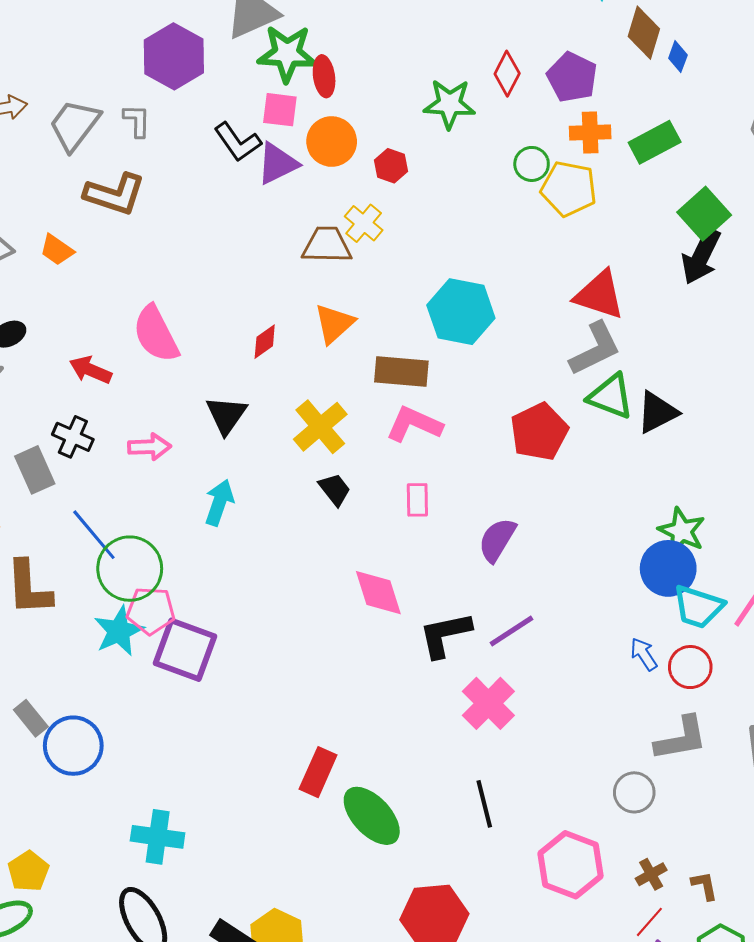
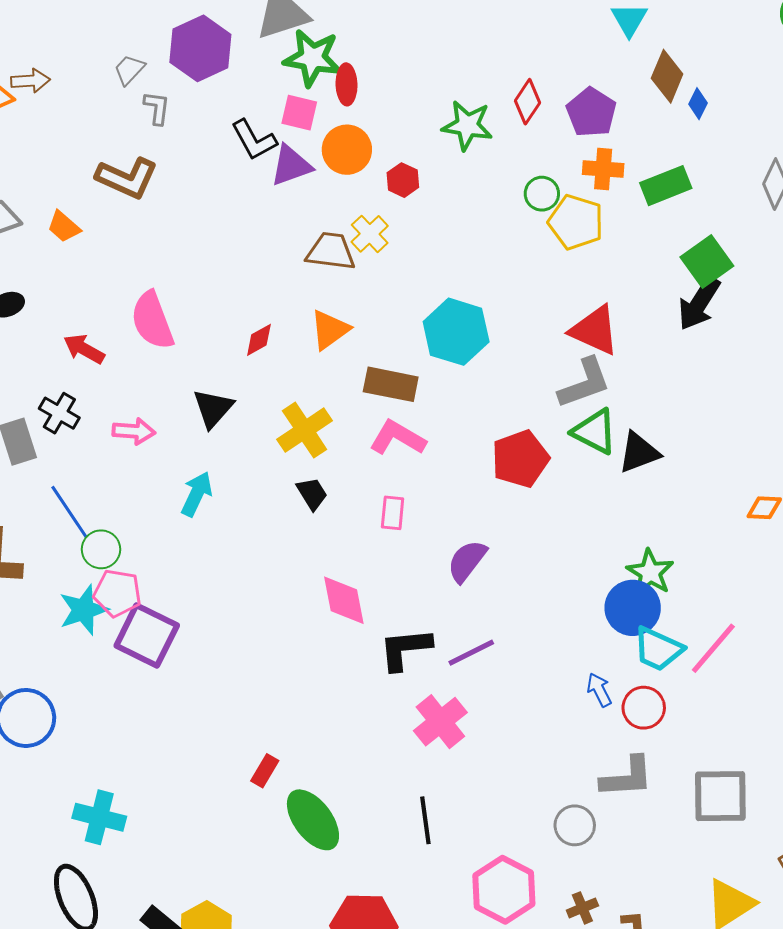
gray trapezoid: (74, 125) -> (129, 70), moved, size x0.6
green circle: (130, 569) -> (101, 549), size x0.6
red rectangle: (318, 772) -> (265, 771), size x0.7

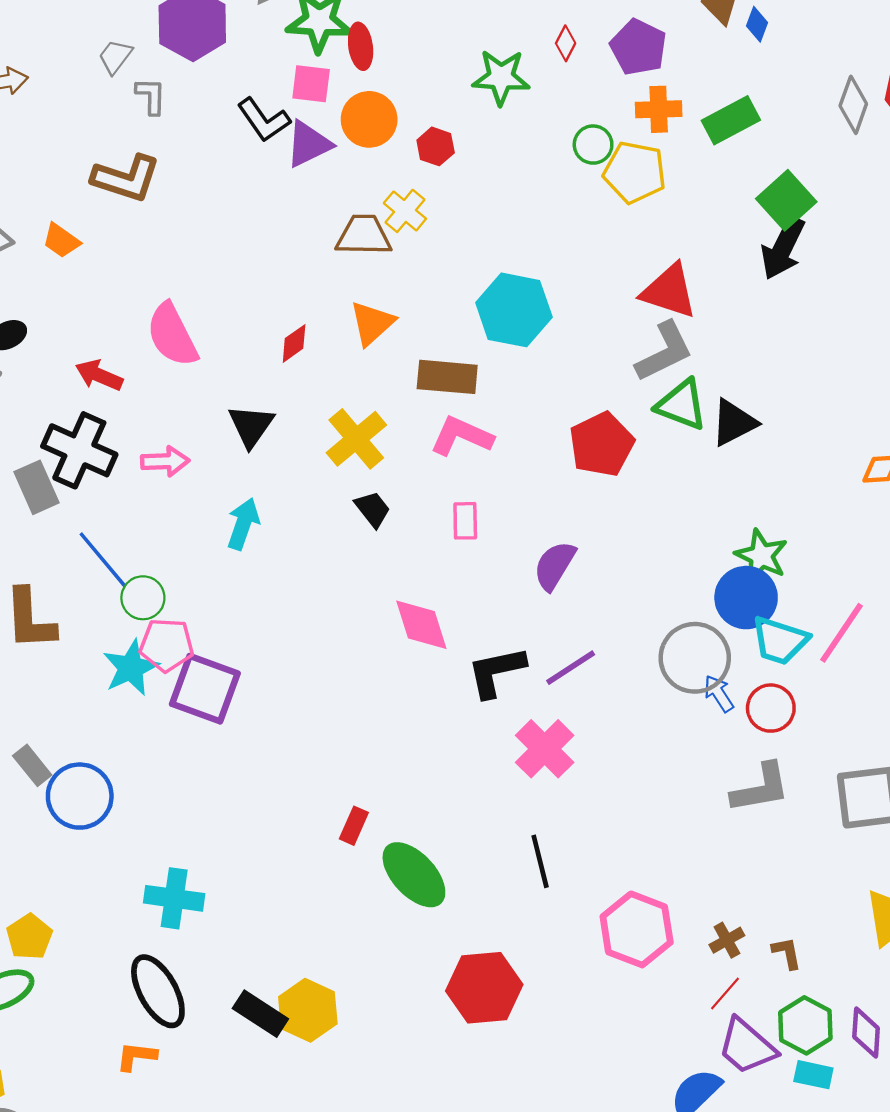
red diamond: (528, 102) -> (566, 43), size x0.7
black cross: (59, 413) -> (79, 450), size x1.6
gray circle: (575, 825) -> (695, 658), moved, size x1.5

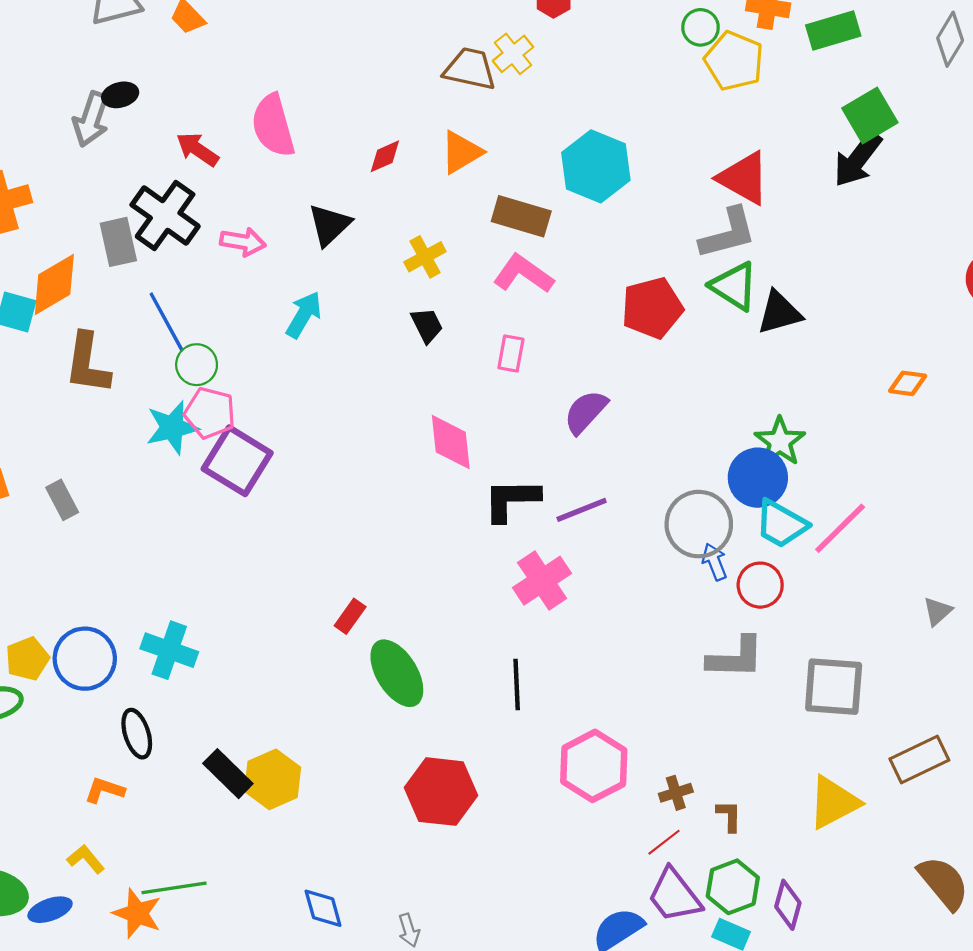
yellow cross: (356, 439) -> (425, 257), size x0.7
blue circle: (80, 796) -> (85, 659), moved
black ellipse: (158, 991) -> (137, 734), size x0.7

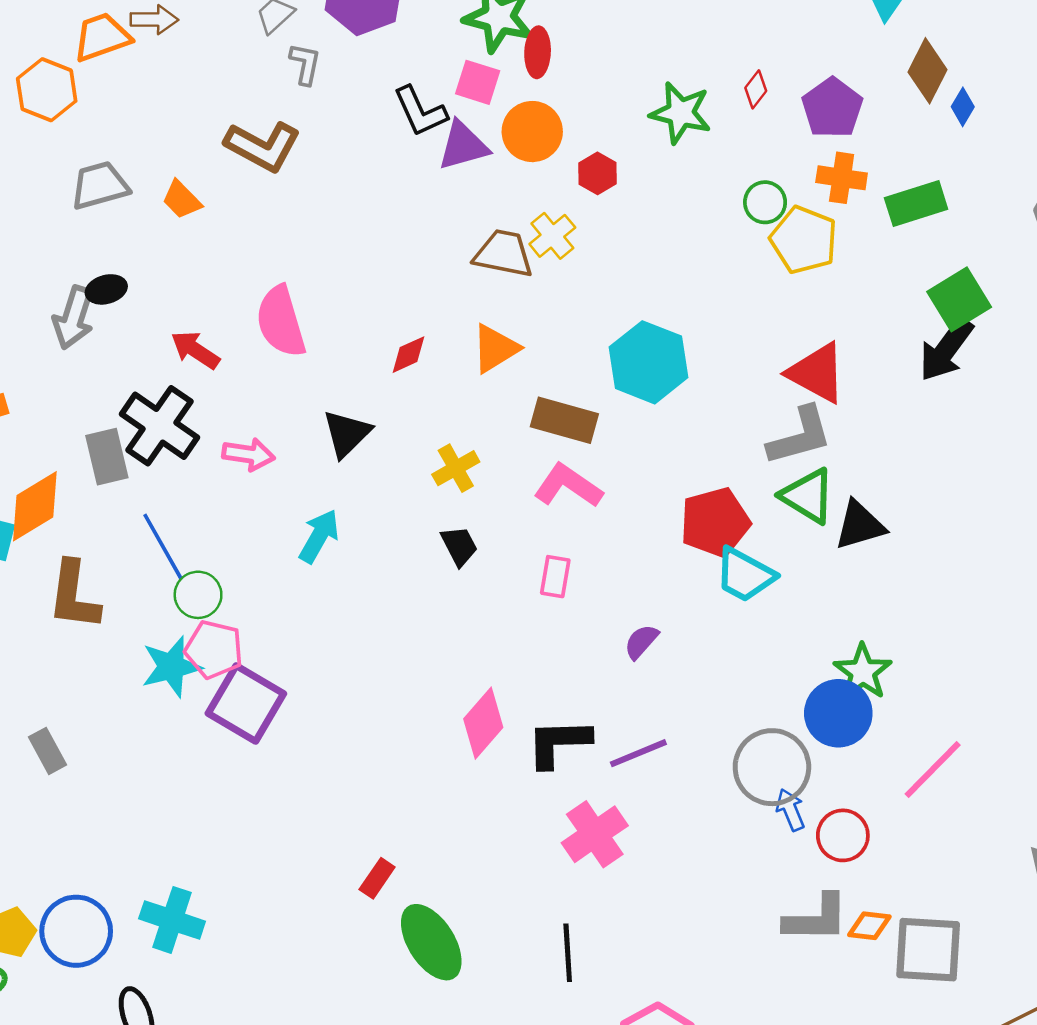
orange diamond: (908, 383) -> (869, 926), moved
purple semicircle: (586, 412) -> (641, 642), size x0.7
pink diamond: (451, 442) -> (483, 723), moved, turned 48
cyan trapezoid: (781, 524) -> (745, 575), moved

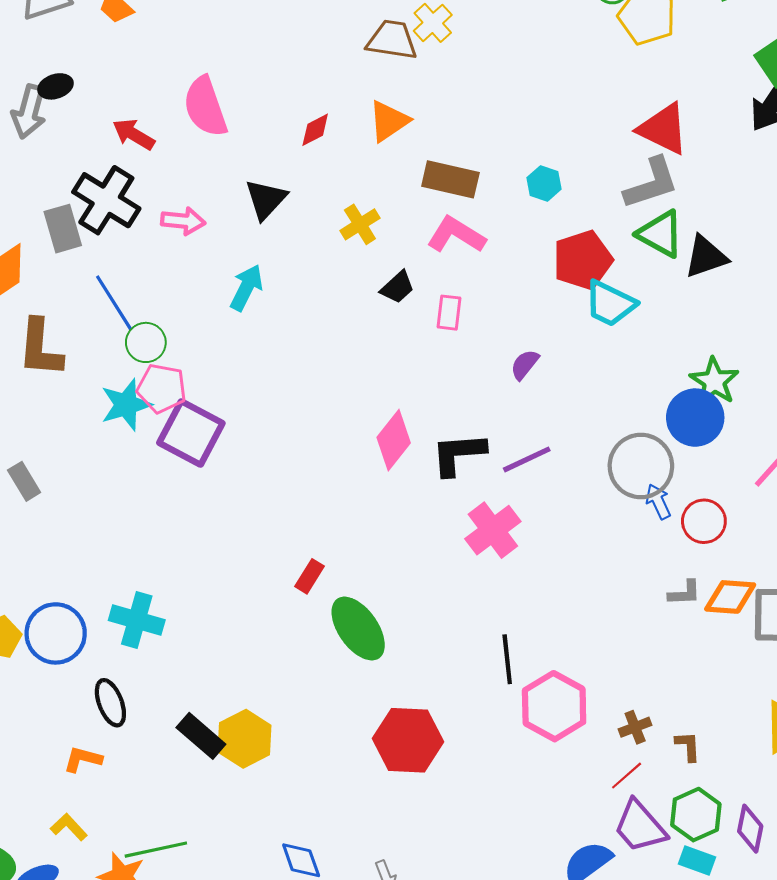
cyan hexagon: (648, 362) -> (544, 183), moved, size x0.5
black trapezoid: (459, 546) -> (397, 287), moved, turned 78
gray L-shape: (816, 918) -> (685, 593), size x0.6
orange diamond: (869, 926) -> (730, 597), size x1.4
black line: (568, 953) -> (507, 659), moved

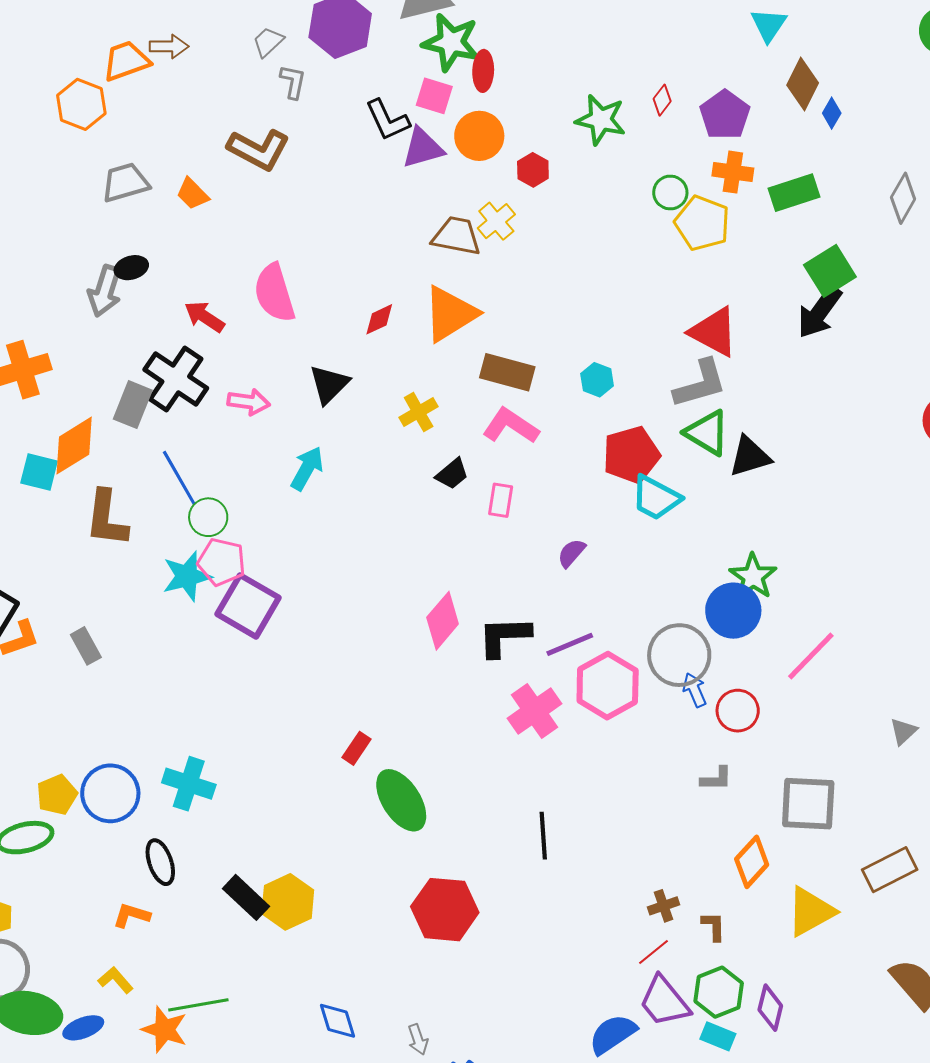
orange triangle: (389, 121) -> (450, 314), size x1.4
gray rectangle: (63, 229) -> (133, 405), turned 36
orange diamond: (730, 597) -> (752, 862), moved, turned -54
pink hexagon: (554, 706) -> (608, 686), moved

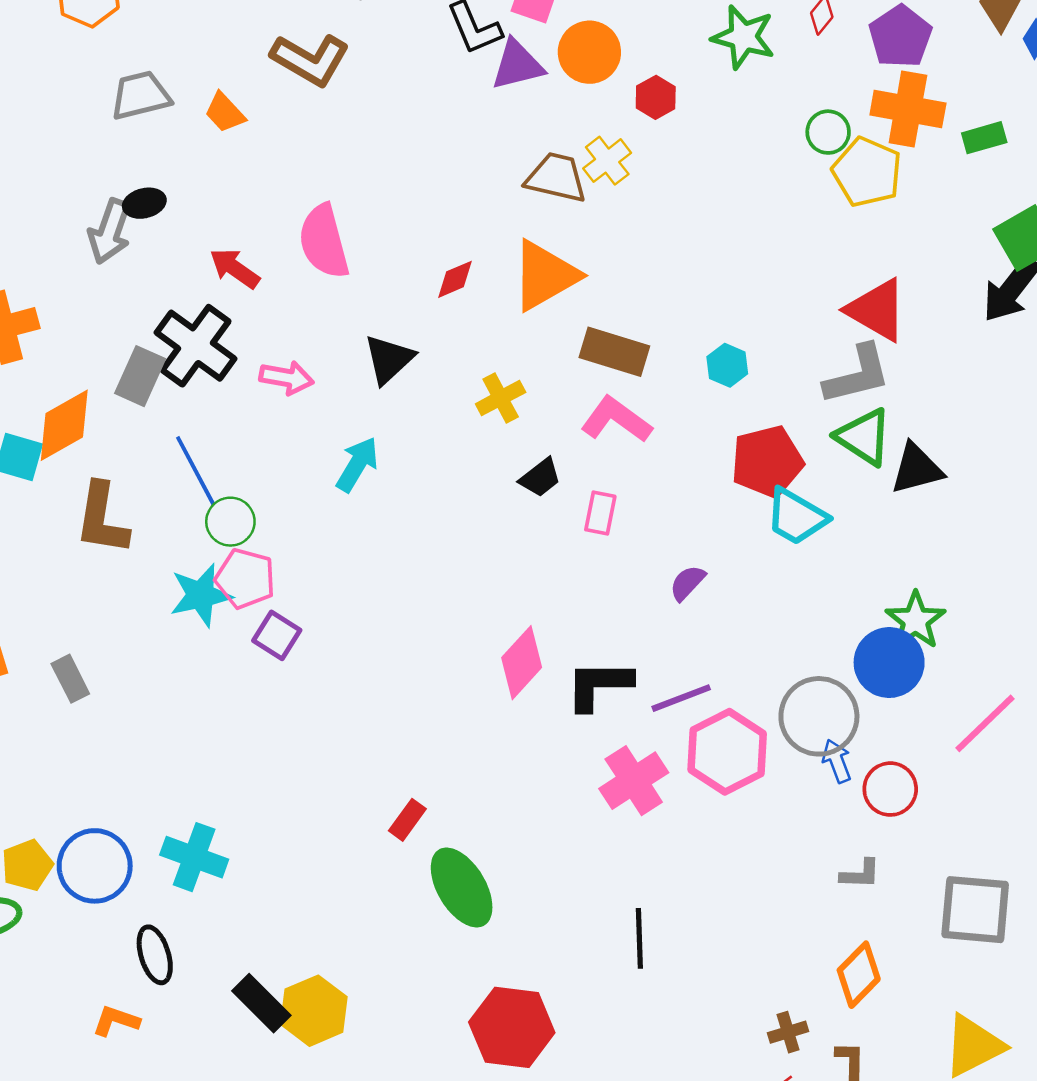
orange cross: (733, 172) -> (908, 109), size x1.4
green rectangle: (794, 193) -> (984, 138), size x0.7
purple square: (248, 606) -> (277, 635), size x0.6
orange diamond: (752, 862) -> (859, 975), moved

